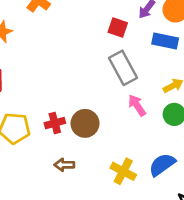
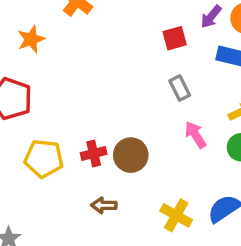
red square: (118, 27) -> (175, 38), turned -36
gray rectangle: (123, 68) -> (180, 88), size x0.6

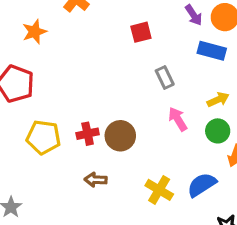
purple arrow: (211, 17) -> (194, 15), turned -75
red square: (175, 38) -> (141, 32), moved

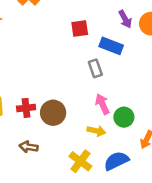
blue rectangle: (212, 51) -> (111, 46), moved
yellow arrow: (218, 100) -> (96, 131), moved, turned 30
green circle: (218, 131) -> (124, 117), moved

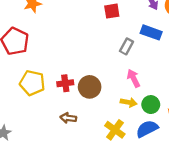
blue rectangle: (111, 46) -> (151, 32), moved
gray rectangle: (95, 68) -> (127, 46), turned 49
green circle: (124, 117) -> (151, 105), moved

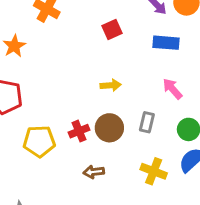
gray rectangle: (127, 46) -> (147, 122), moved
pink arrow: (133, 78) -> (172, 89), moved
yellow arrow: (129, 102) -> (111, 85), moved

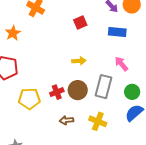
gray rectangle: (147, 122) -> (103, 87), size x1.6
yellow cross: (154, 171) -> (98, 121), moved

